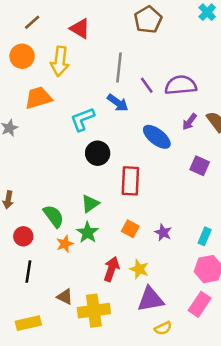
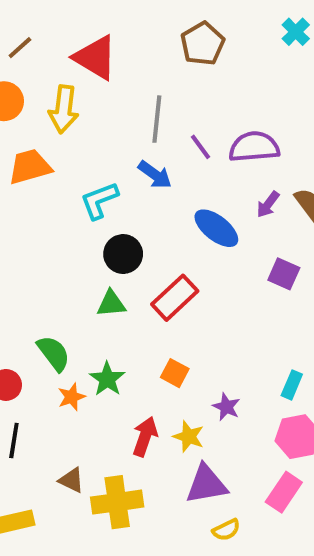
red triangle: (80, 29) -> (95, 58), size x1.4
red rectangle: (130, 181) -> (175, 298), turned 44
green triangle: (90, 204) -> (111, 304), moved, turned 30
purple star: (163, 233) -> (226, 407), moved

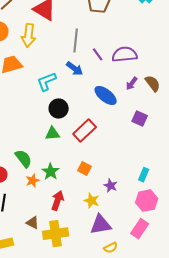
red arrow: (145, 437) -> (58, 201), moved

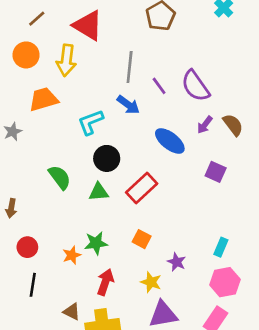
purple semicircle: (125, 54) -> (195, 86), turned -120
green semicircle: (23, 159) -> (60, 177), moved
green star: (51, 172) -> (96, 243), turned 30

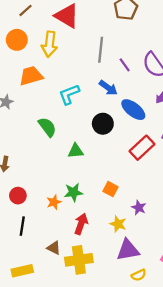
blue arrow: (128, 105) -> (108, 88), moved
black circle: (107, 158) -> (103, 124), moved
green semicircle: (60, 177) -> (47, 127), moved
red rectangle: (142, 188) -> (142, 148), moved

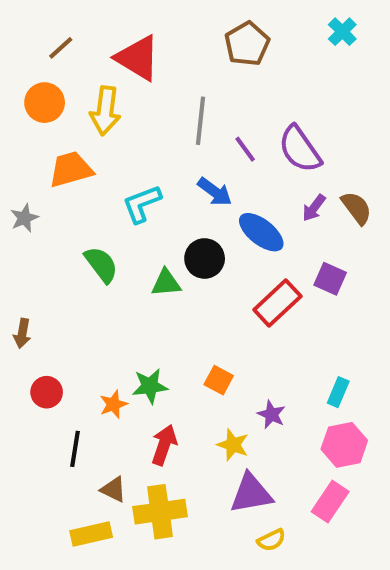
green triangle: (76, 151) -> (166, 283), moved
black line: (22, 226) -> (75, 449), moved
yellow rectangle: (22, 271) -> (91, 534), moved

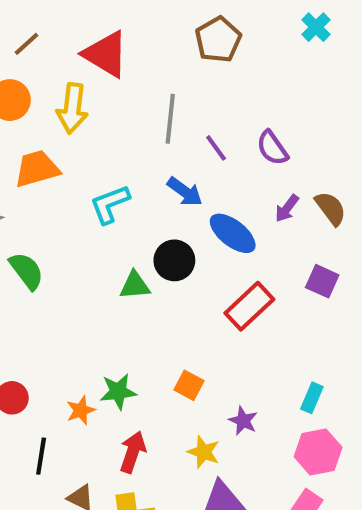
purple semicircle: (300, 149) -> (272, 148), size x0.7
green semicircle: (101, 265) -> (27, 271), moved
purple square: (330, 279) -> (322, 281), moved

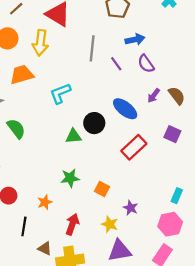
blue arrow: (185, 192) -> (135, 39), moved, turned -48
green star: (118, 392) -> (70, 178), moved
cyan rectangle: (312, 398) -> (177, 196), moved

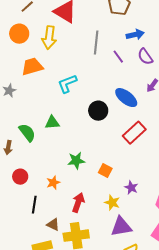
green semicircle: (16, 129) -> (27, 133), moved
green triangle: (73, 136) -> (52, 123), moved

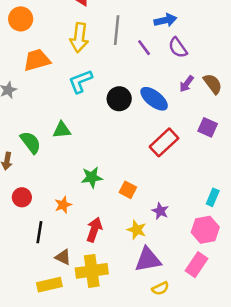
yellow arrow: (49, 38) -> (79, 38), moved
black circle: (98, 111) -> (119, 99), moved

